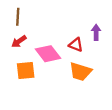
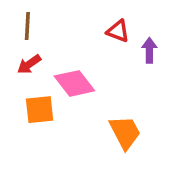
red triangle: (76, 45) -> (118, 31), moved
orange trapezoid: (80, 72) -> (125, 132), moved, turned -135

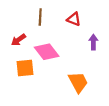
brown line: (27, 26) -> (40, 17), moved
purple arrow: (149, 50) -> (93, 42), moved

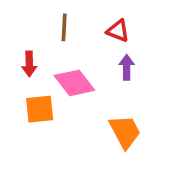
red arrow: (18, 40) -> (29, 64), turned -56
purple arrow: (93, 42) -> (127, 67), moved

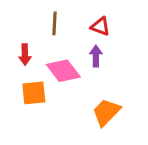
purple arrow: (127, 67) -> (96, 56), moved
orange trapezoid: (125, 132) -> (106, 112), turned -108

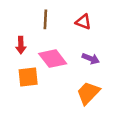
purple arrow: (96, 56) -> (91, 59), moved, turned 112

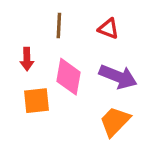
pink diamond: (53, 59) -> (68, 77), turned 48
purple arrow: (91, 59) -> (118, 77), size x1.6

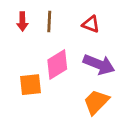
red arrow: (27, 59) -> (22, 21), moved
pink diamond: (68, 77) -> (57, 64), turned 48

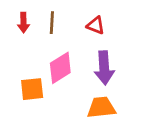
purple arrow: (99, 64) -> (104, 68), turned 64
orange trapezoid: (96, 102) -> (101, 107), turned 40

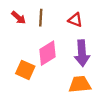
red arrow: (24, 23) -> (19, 18), turned -48
orange square: (32, 89) -> (25, 70), turned 30

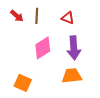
orange square: (25, 70) -> (23, 83), moved

